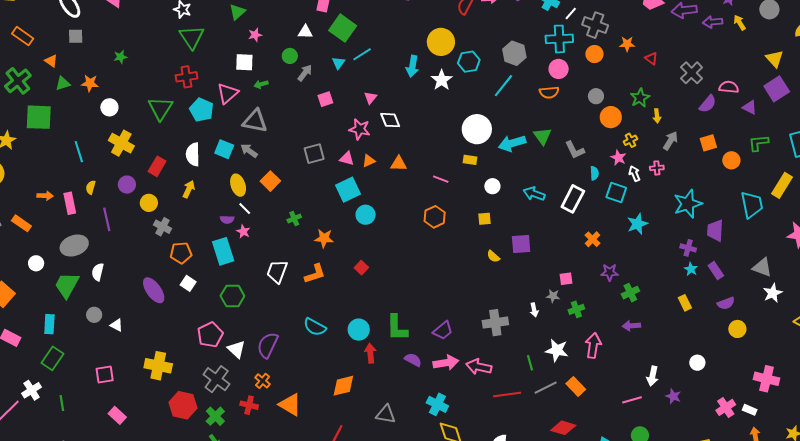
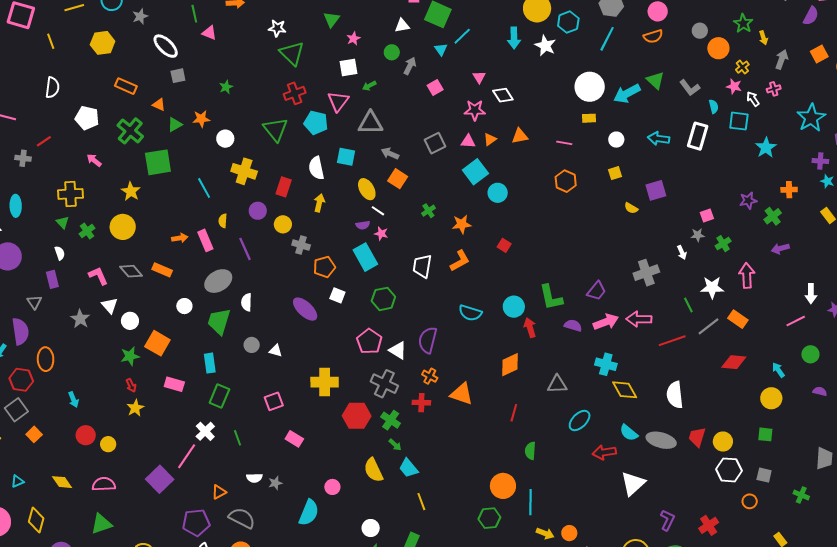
gray arrow: (249, 151) -> (390, 154), moved
orange cross: (592, 239) -> (789, 190), moved, turned -35

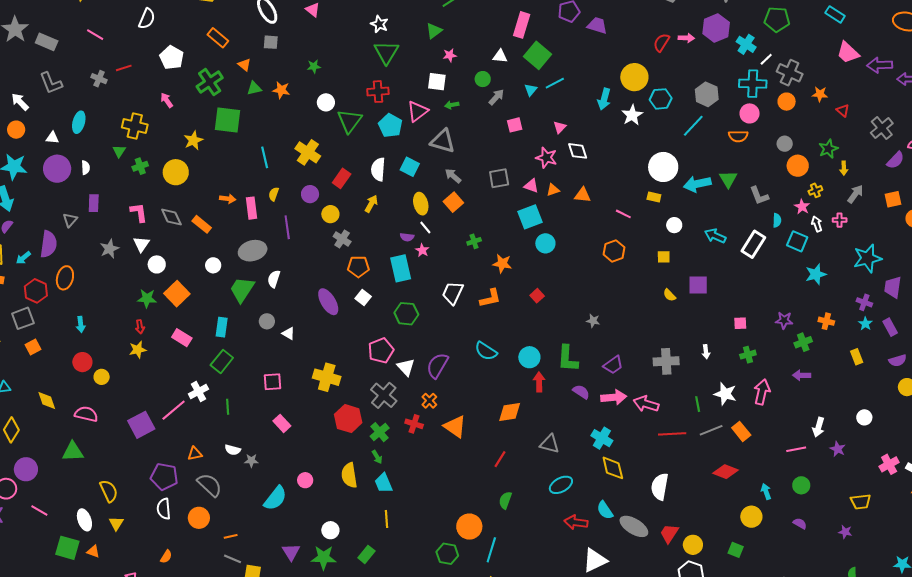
white circle: (225, 139) -> (326, 102), moved
gray star: (698, 235) -> (593, 321), moved
white semicircle: (60, 253) -> (86, 168), moved

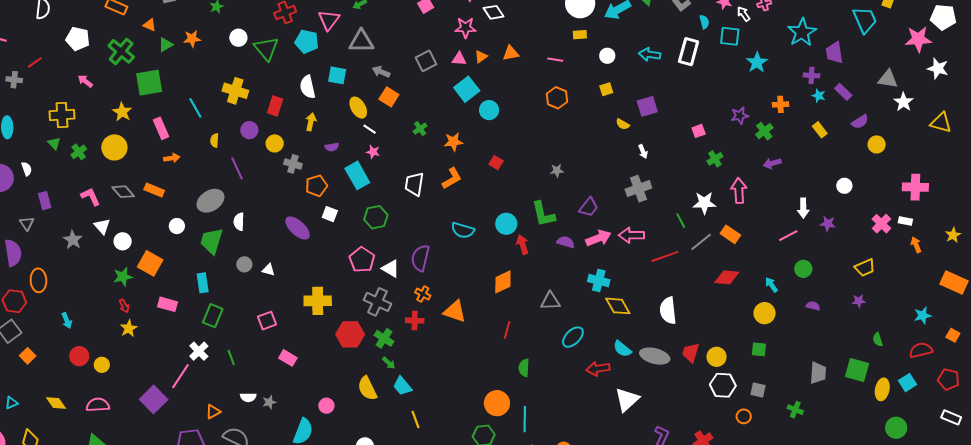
pink rectangle: (251, 208) -> (161, 128), moved
purple semicircle: (407, 237) -> (332, 147), moved
white arrow: (706, 352) -> (643, 151), moved

